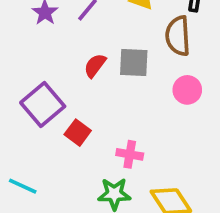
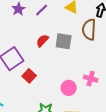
pink circle: (187, 90) -> (69, 88), moved
pink cross: (130, 154) -> (91, 79), moved

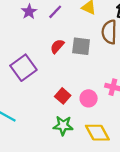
red square: (29, 76) -> (63, 96), moved

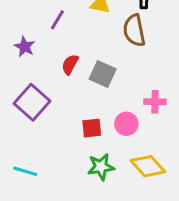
purple star: (29, 12) -> (25, 47), moved
gray square: (81, 46) -> (103, 74), moved, turned 30
red square: (63, 96) -> (92, 128), turned -35

